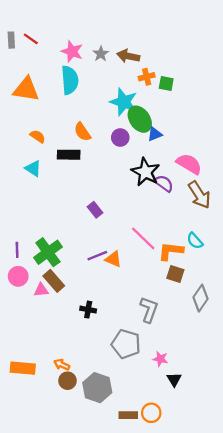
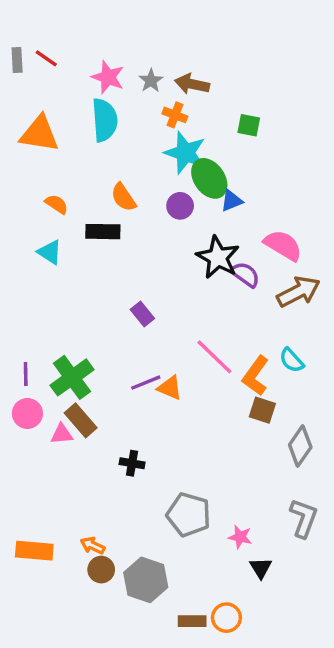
orange cross: (147, 77) -> (175, 115), moved, turned 35
brown arrow: (199, 195) -> (298, 292), turned -84
orange L-shape: (171, 251) -> (256, 376), turned -60
gray L-shape: (149, 310) -> (304, 518), moved

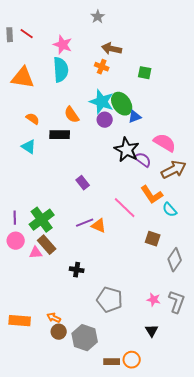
gray star: (151, 81) -> (98, 17), moved
cyan star: (185, 153) -> (102, 102), moved
orange L-shape: (256, 376) -> (152, 195), moved, turned -70
pink star: (240, 537) -> (154, 300), moved

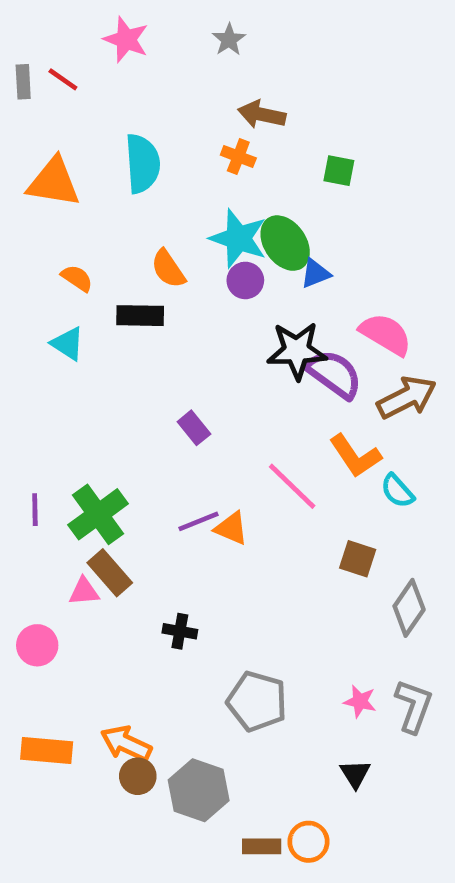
pink star: (63, 45) -> (126, 40), moved
black star: (127, 150) -> (297, 351), turned -30
purple semicircle: (143, 160) -> (334, 374), size x1.4
pink circle: (16, 241) -> (37, 645), moved
orange arrow: (54, 318) -> (126, 743), size x1.5

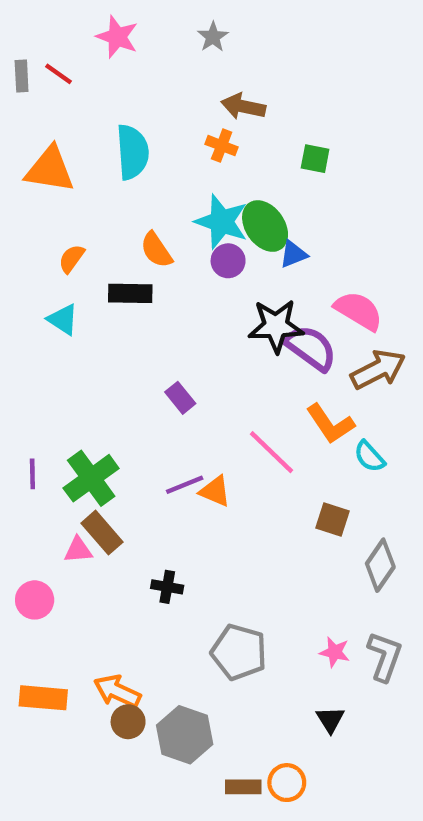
orange semicircle: (77, 278) -> (72, 259), turned -88

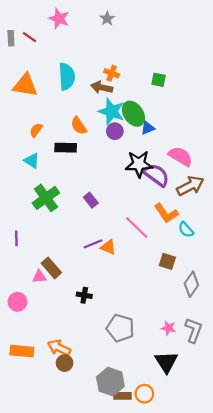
brown arrow: (243, 106) -> (102, 87), moved
green cross: (91, 478) -> (46, 198), moved
black triangle: (330, 720) -> (166, 362), size x1.6
gray hexagon: (185, 735) -> (110, 382), moved

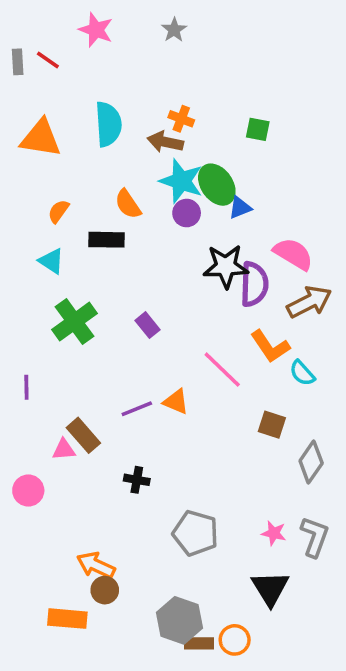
purple semicircle: (156, 175) -> (254, 284), turned 56
purple line: (93, 244) -> (137, 409), moved
orange rectangle: (22, 351) -> (67, 619), moved

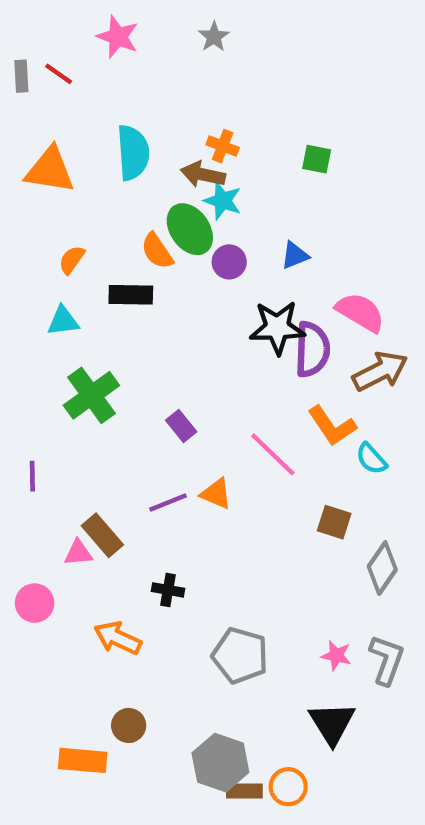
cyan star: (181, 181) -> (223, 201), moved, size x0.7
green ellipse: (217, 185) -> (190, 229), moved
cyan triangle: (51, 261) -> (63, 321), turned -40
purple rectangle: (147, 325) -> (181, 426), moved
orange arrow: (96, 565) -> (118, 638), moved

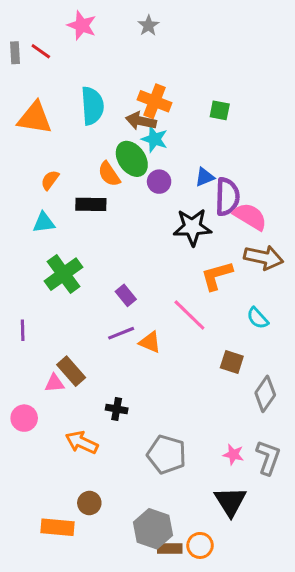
orange cross: (223, 146) -> (155, 101), size x1.5
purple semicircle: (312, 349) -> (227, 197), moved
brown arrow: (380, 371) -> (264, 257), turned 39
orange L-shape: (332, 426) -> (217, 276), moved, turned 108
purple line: (168, 502) -> (121, 333), moved

